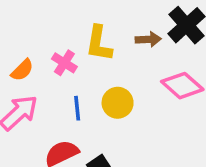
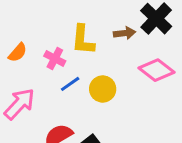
orange semicircle: (22, 70) -> (18, 52), moved
blue line: (77, 108) -> (70, 84), moved, turned 65

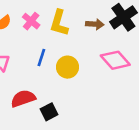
pink cross: (55, 58) -> (31, 21), moved
blue line: (70, 84) -> (41, 58), turned -48

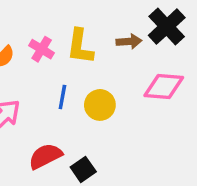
pink diamond: (115, 60) -> (164, 87), turned -36

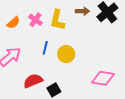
brown arrow: (129, 41) -> (82, 11), moved
pink diamond: (164, 87) -> (103, 78), moved

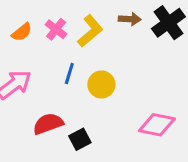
yellow L-shape: (57, 20) -> (90, 31), turned -145

